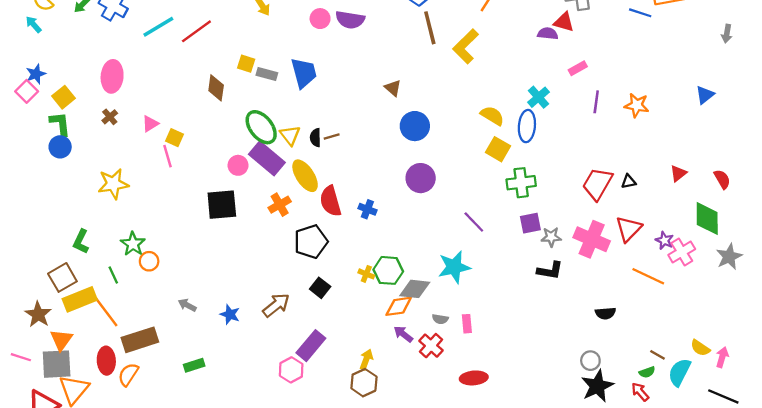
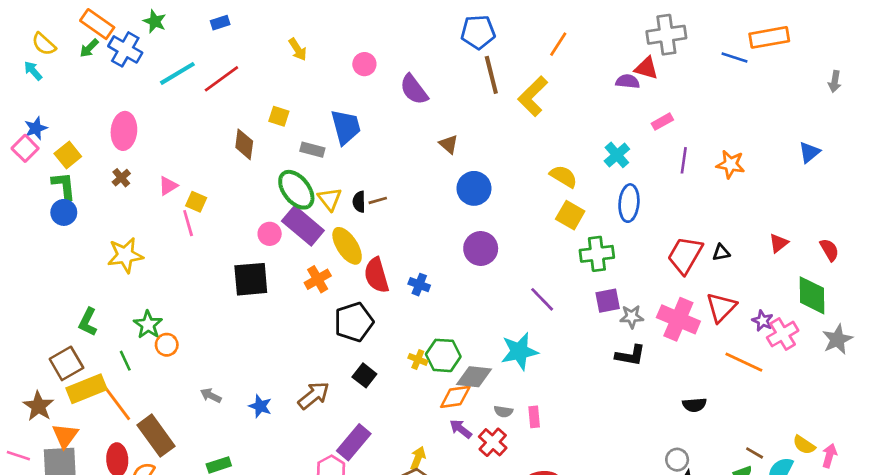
purple semicircle: (350, 20) -> (414, 90), moved, turned 44
gray rectangle: (267, 74) -> (312, 150), moved
blue ellipse: (527, 126) -> (629, 203), moved
brown rectangle: (140, 340) -> (156, 436), turned 72

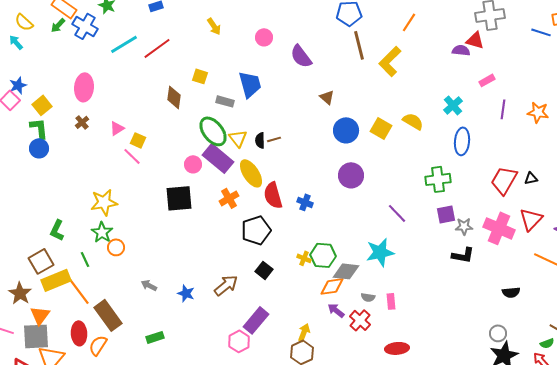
yellow square: (570, 215) -> (381, 128), moved
pink line: (188, 223) -> (132, 156), turned -30
yellow star: (125, 255) -> (104, 202), moved

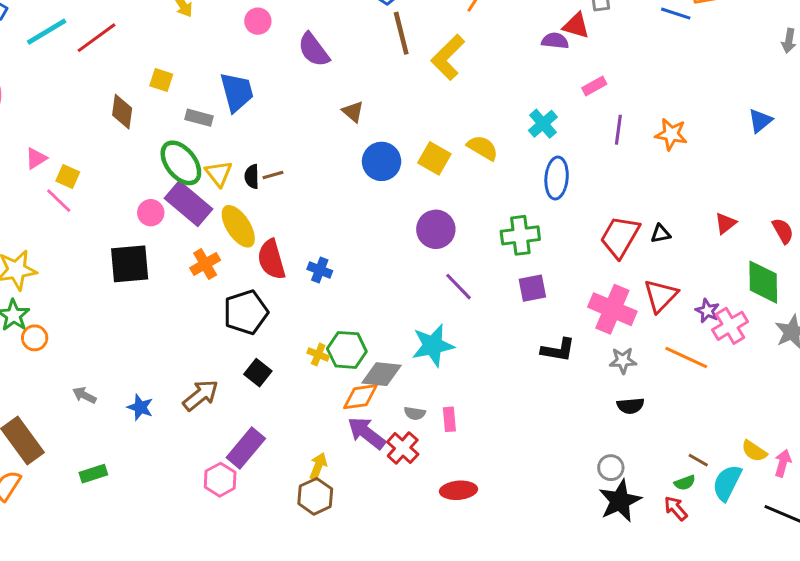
purple circle: (351, 175) -> (436, 229), moved
gray star: (464, 226) -> (623, 361), moved
purple arrow: (336, 310) -> (366, 433), size x1.5

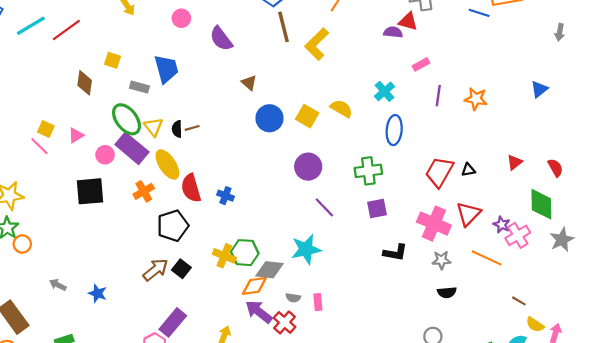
pink triangle: (36, 158) -> (76, 135), moved
yellow cross: (318, 354) -> (224, 256), size x1.5
brown arrow: (201, 395) -> (156, 270), moved
brown line: (698, 460) -> (519, 301), moved

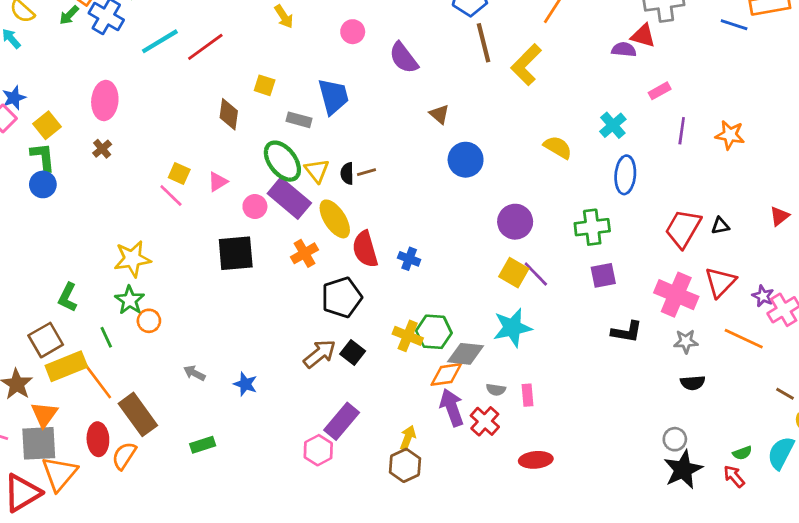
yellow square: (307, 116) -> (514, 273), moved
purple arrow: (259, 312) -> (452, 408), turned 32

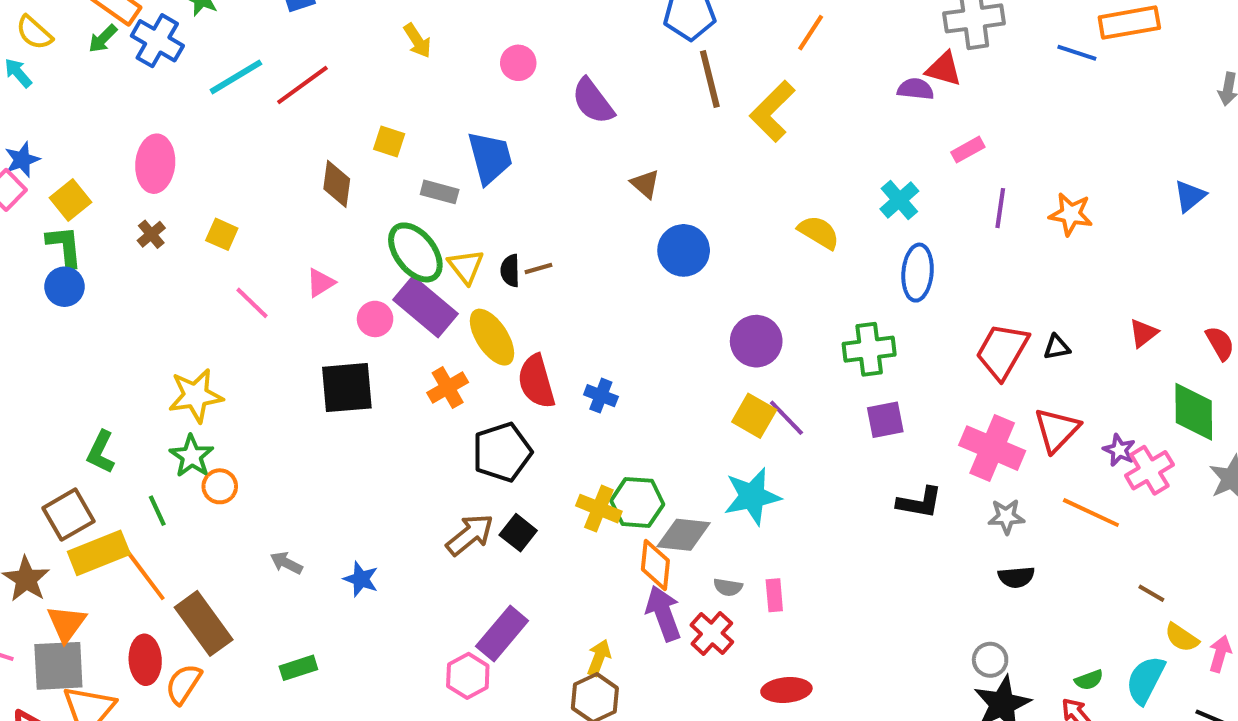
yellow square: (179, 173) -> (222, 234), moved
orange diamond: (446, 374) -> (655, 565), turned -76

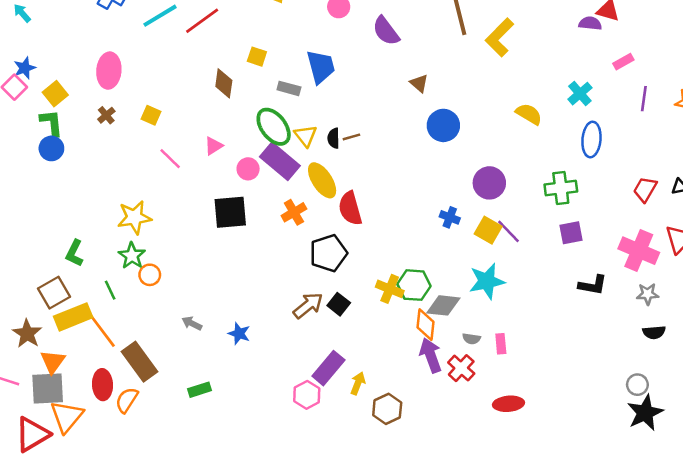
red trapezoid: (1002, 351) -> (645, 189), size x0.7
blue cross: (601, 396) -> (450, 217), moved
yellow arrow: (599, 658) -> (358, 383), moved

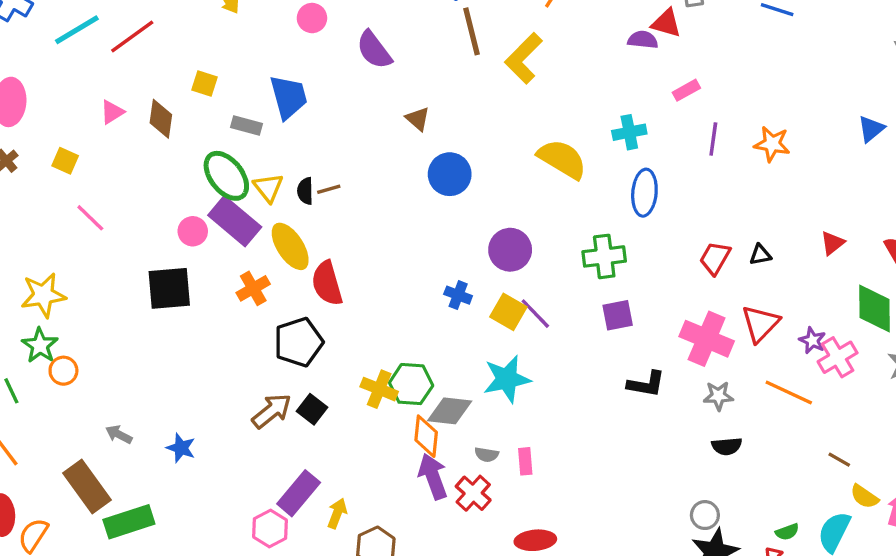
cyan cross: (580, 94) -> (629, 132), turned 30
yellow semicircle: (529, 114) -> (562, 159), size x1.4
pink triangle: (214, 146) -> (112, 112), moved
brown rectangle: (140, 362) -> (87, 487), moved
green rectangle: (200, 390) -> (129, 522), size x1.6

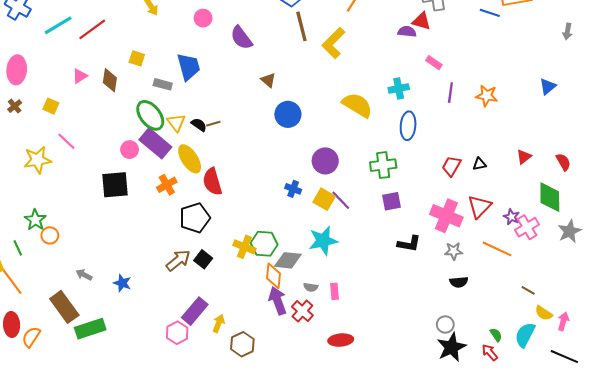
pink rectangle: (686, 90) -> (434, 63), turned 63
black semicircle: (305, 191) -> (199, 125), turned 126
yellow star: (43, 295) -> (37, 160), moved
green semicircle: (787, 532) -> (496, 335), turned -104

